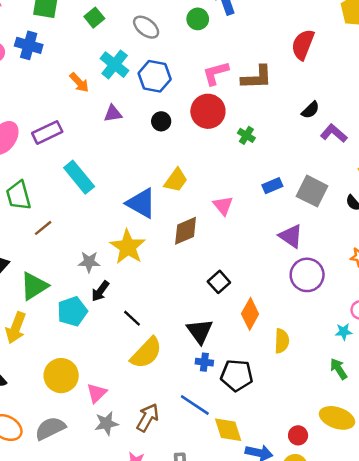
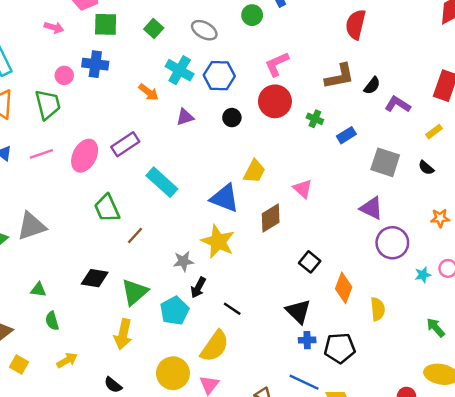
brown L-shape: (257, 77) -> (340, 76), moved
blue rectangle: (272, 186) -> (346, 135), moved
cyan star: (344, 332) -> (423, 275), moved
yellow semicircle: (146, 353) -> (215, 346), moved

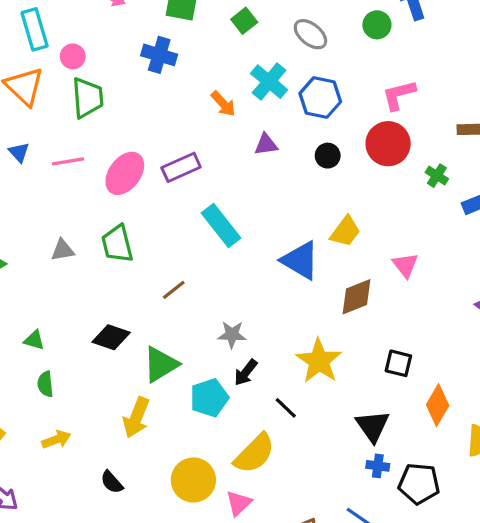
pink circle: (64, 75) -> (73, 56), moved
green trapezoid: (107, 208) -> (117, 244), moved
gray triangle: (31, 226) -> (63, 250), moved, size x0.6
yellow star: (218, 242) -> (319, 361), moved
black square: (310, 262) -> (398, 363), turned -35

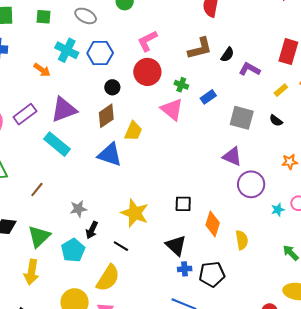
green square: (244, 21) -> (44, 17), turned -35
purple triangle: (266, 145) -> (64, 110), moved, size x1.8
pink triangle: (405, 265) -> (172, 109), moved, size x1.4
brown diamond: (357, 297) -> (106, 116), moved

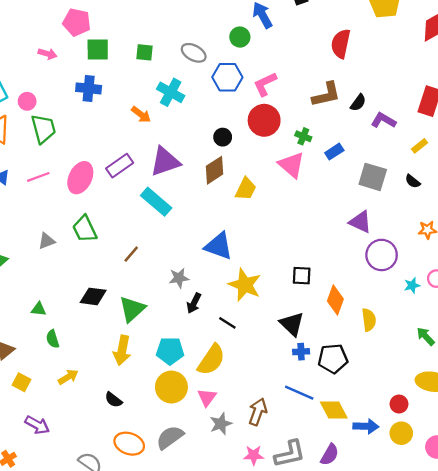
blue hexagon: (100, 53) -> (227, 77), moved
blue triangle: (110, 155) -> (219, 246), moved
cyan pentagon: (73, 250) -> (170, 351), moved, turned 30

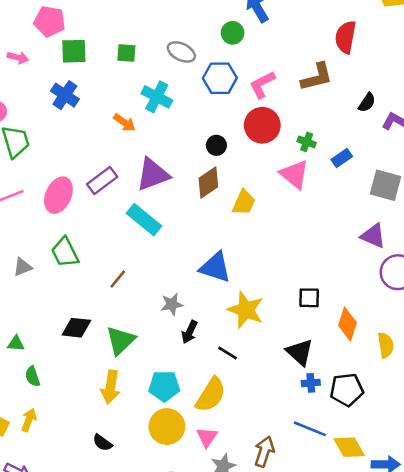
blue cross: (89, 88) -> (65, 95), turned 30
brown L-shape: (326, 95) -> (317, 77), moved
yellow arrow: (68, 377) -> (29, 420), moved, turned -36

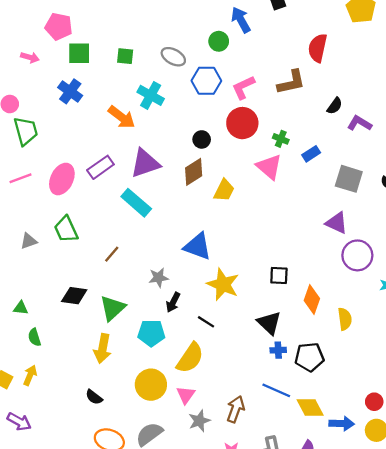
orange arrow: (124, 123) -> (122, 117), size x1.4
cyan pentagon: (164, 386) -> (151, 333), moved

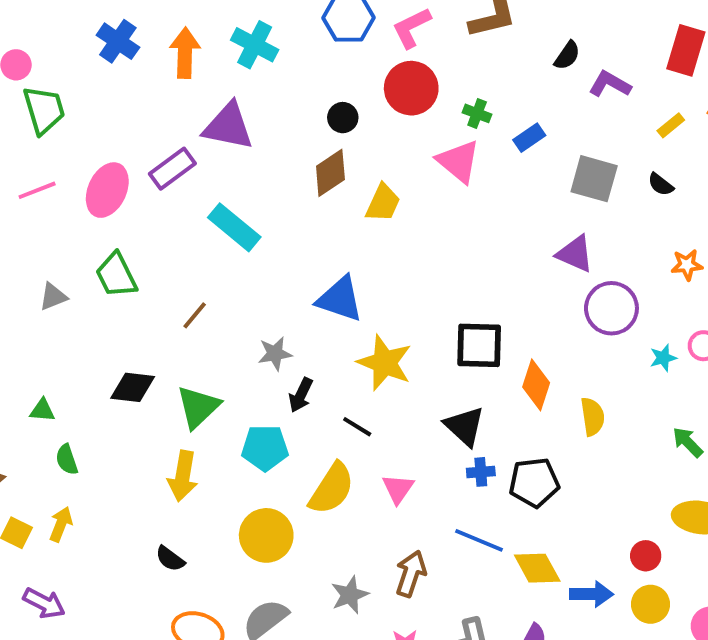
orange arrow: (122, 117) -> (185, 53), moved, turned -124
purple triangle: (145, 163) -> (228, 126), moved, turned 32
black square: (279, 276) -> (479, 345), size x1.5
pink triangle: (186, 395) -> (398, 489), moved

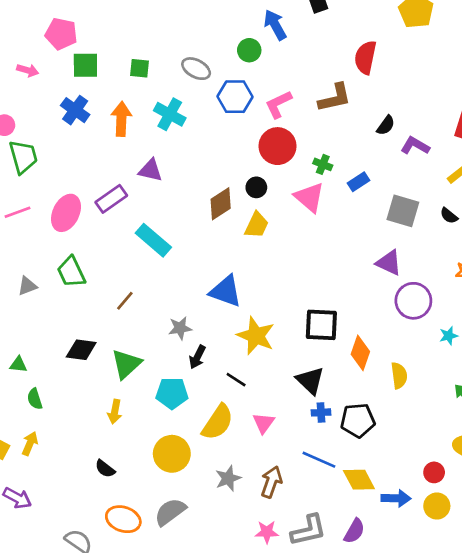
black circle: (343, 118) -> (256, 187), moved
purple triangle: (228, 126) -> (150, 170), size x0.7
yellow arrow: (183, 476) -> (115, 412), size x0.7
gray star: (350, 595) -> (228, 478), moved

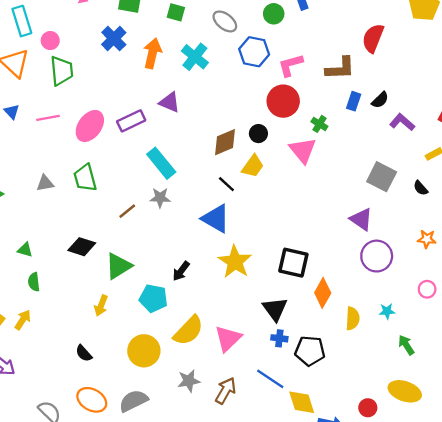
blue rectangle: (359, 182) -> (354, 101), moved, turned -48
gray star: (180, 328) -> (160, 198), moved
cyan star: (449, 336) -> (387, 311), moved
black line: (236, 380) -> (226, 184), moved
pink triangle: (264, 423) -> (228, 338), size x1.4

